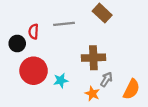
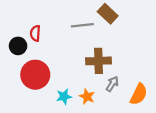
gray line: (64, 24) -> (82, 25), moved
cyan star: (61, 81) -> (64, 97), moved
orange star: (92, 94) -> (87, 97), moved

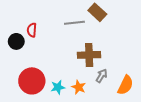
red circle: (35, 75) -> (32, 81), moved

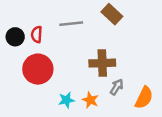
gray line: (74, 23) -> (71, 24), moved
black circle: (16, 41) -> (15, 37), moved
red circle: (32, 81) -> (38, 69), moved

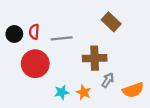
brown rectangle: (112, 14) -> (111, 22), moved
gray line: (71, 24) -> (62, 38), moved
orange semicircle: (144, 98) -> (133, 90), turned 45

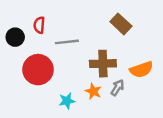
red semicircle: (34, 32) -> (39, 25), moved
orange semicircle: (133, 90) -> (141, 70), moved
orange star: (84, 92) -> (93, 91), moved

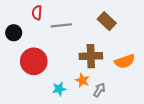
red semicircle: (39, 25) -> (37, 13), moved
gray line: (67, 42) -> (61, 25), moved
gray arrow: (117, 88) -> (99, 90), moved

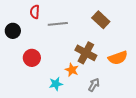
brown cross: (91, 56) -> (86, 53), turned 30
red circle: (34, 61) -> (32, 58), size x0.7
orange star: (82, 80) -> (72, 70), moved

